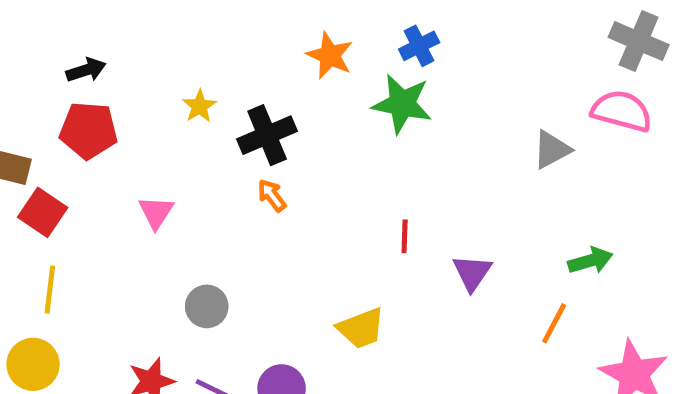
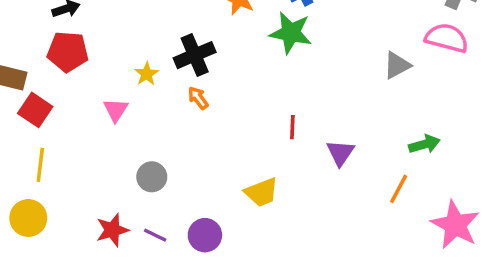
yellow star: (199, 106) -> (147, 74), moved

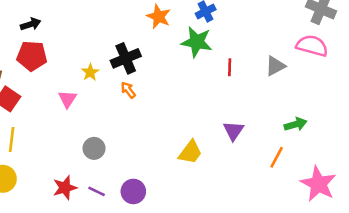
red line: (292, 127) -> (230, 67), moved
yellow trapezoid: (262, 192) -> (190, 152), moved, turned -32

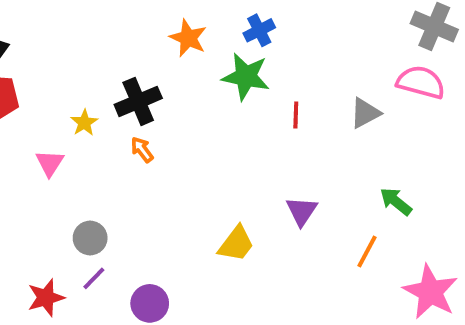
green arrow: (296, 124) -> (396, 201), turned -125
purple line: (97, 191) -> (94, 278), moved, turned -72

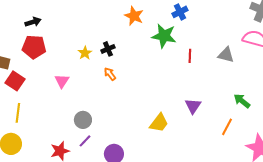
blue cross: (259, 30) -> (180, 12), moved
black cross: (138, 101) -> (108, 49), size x0.6
gray triangle: (365, 113) -> (226, 55), turned 42
yellow star: (84, 123) -> (85, 53), moved

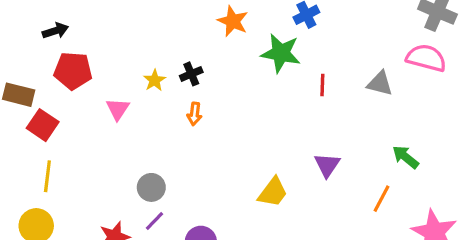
black arrow: (33, 22) -> (55, 31), moved
orange arrow: (110, 74) -> (194, 114), turned -136
pink triangle: (62, 81) -> (118, 109), moved

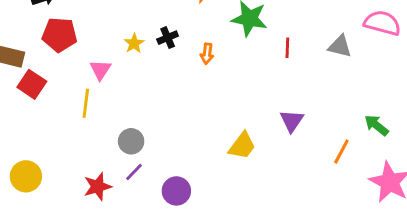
orange arrow: (194, 114) -> (207, 54), moved
green arrow: (405, 157) -> (376, 125), moved
yellow line: (47, 176) -> (86, 103), moved

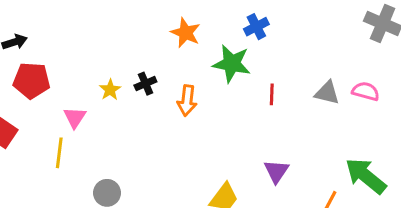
pink semicircle: (382, 23) -> (366, 91), moved, size x0.7
orange arrow: (207, 54) -> (187, 100), size x1.4
green arrow: (376, 125) -> (366, 176), size x1.6

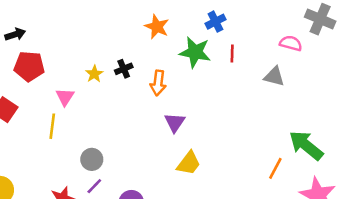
pink semicircle: (366, 91) -> (291, 43), moved
red line: (272, 94) -> (232, 53), moved
purple triangle: (276, 171) -> (175, 122), moved

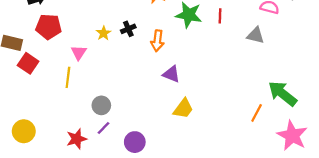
purple triangle: (175, 122) -> (171, 74), turned -42

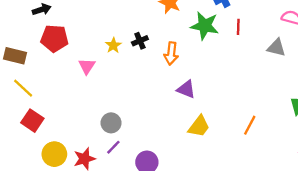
red square: (28, 63) -> (32, 121), moved
yellow line: (68, 77) -> (23, 88), moved, turned -54
orange line: (257, 113) -> (250, 125), moved
yellow circle: (24, 131) -> (54, 154), moved

